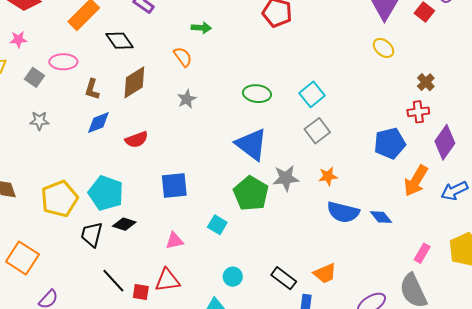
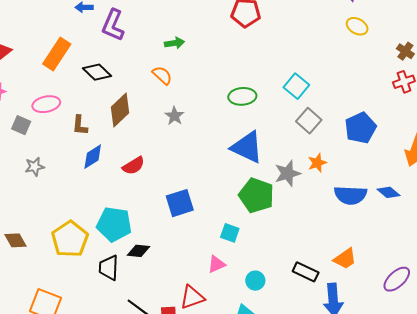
blue pentagon: (390, 143) -> (360, 128), moved
orange star: (328, 176) -> (317, 163), moved
pink triangle: (174, 241) -> (216, 264), moved

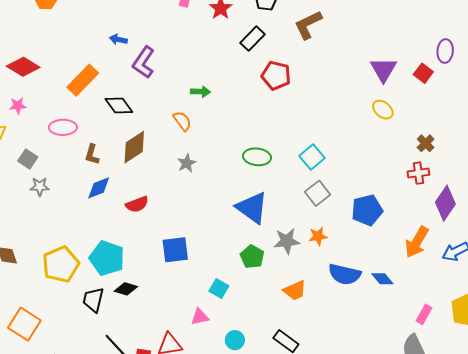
gray square: (21, 125) -> (28, 159), moved
green pentagon: (256, 195) -> (252, 257), size x0.7
orange trapezoid: (345, 259) -> (295, 290), moved

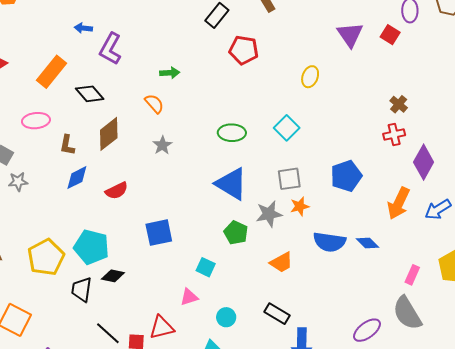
yellow ellipse: (383, 110) -> (310, 77), moved, turned 75
gray square: (318, 193) -> (289, 179), moved, turned 35

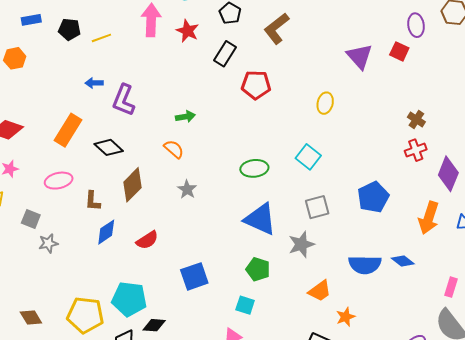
orange star: (300, 206) -> (346, 317), moved
green pentagon: (236, 233) -> (258, 269), moved
yellow pentagon: (46, 257) -> (85, 315), turned -30

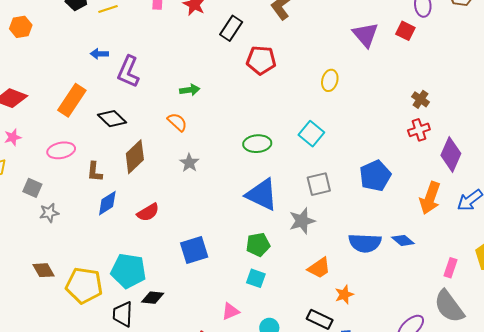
green pentagon: (258, 269) -> (258, 245), turned -30
cyan square: (245, 305) -> (256, 278), moved
brown diamond: (31, 317) -> (43, 270), moved

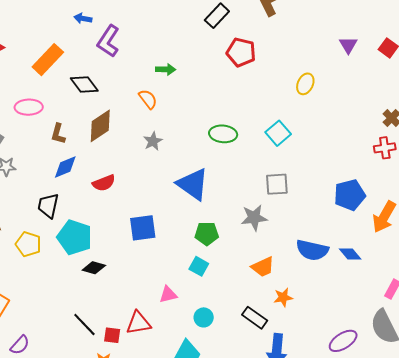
purple triangle: (365, 35) -> (348, 45), size x0.7
blue pentagon: (375, 176) -> (350, 195), moved
blue triangle: (262, 195) -> (193, 184), moved
yellow pentagon: (84, 285) -> (28, 244), size x0.7
black trapezoid: (123, 314) -> (48, 206), moved

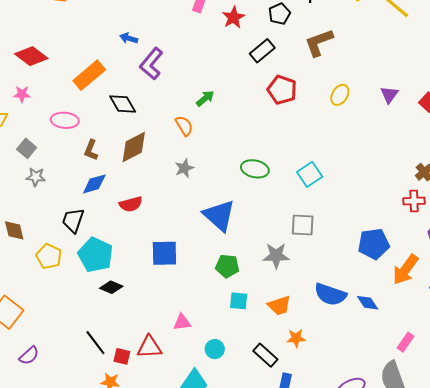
green arrow: (166, 69) -> (205, 98), turned -48
yellow ellipse: (305, 84) -> (340, 95), moved
cyan square: (199, 266) -> (239, 301), moved, turned -30

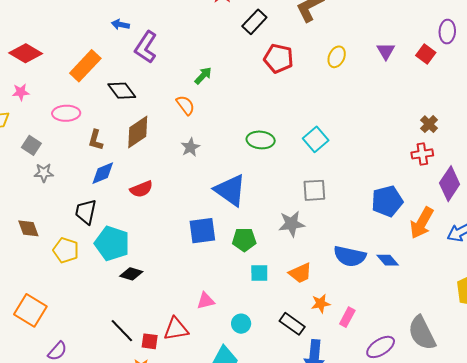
blue square: (164, 253) -> (202, 231), moved
pink rectangle: (405, 342) -> (347, 317), moved

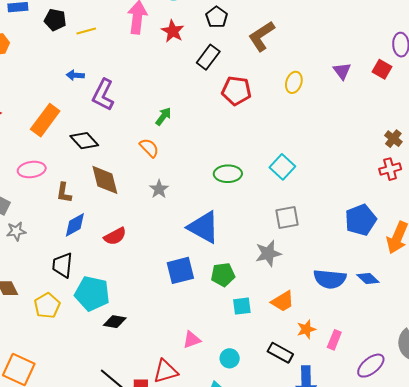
brown diamond: (138, 132) -> (105, 180), turned -64
yellow pentagon: (66, 250) -> (47, 306), turned 30

